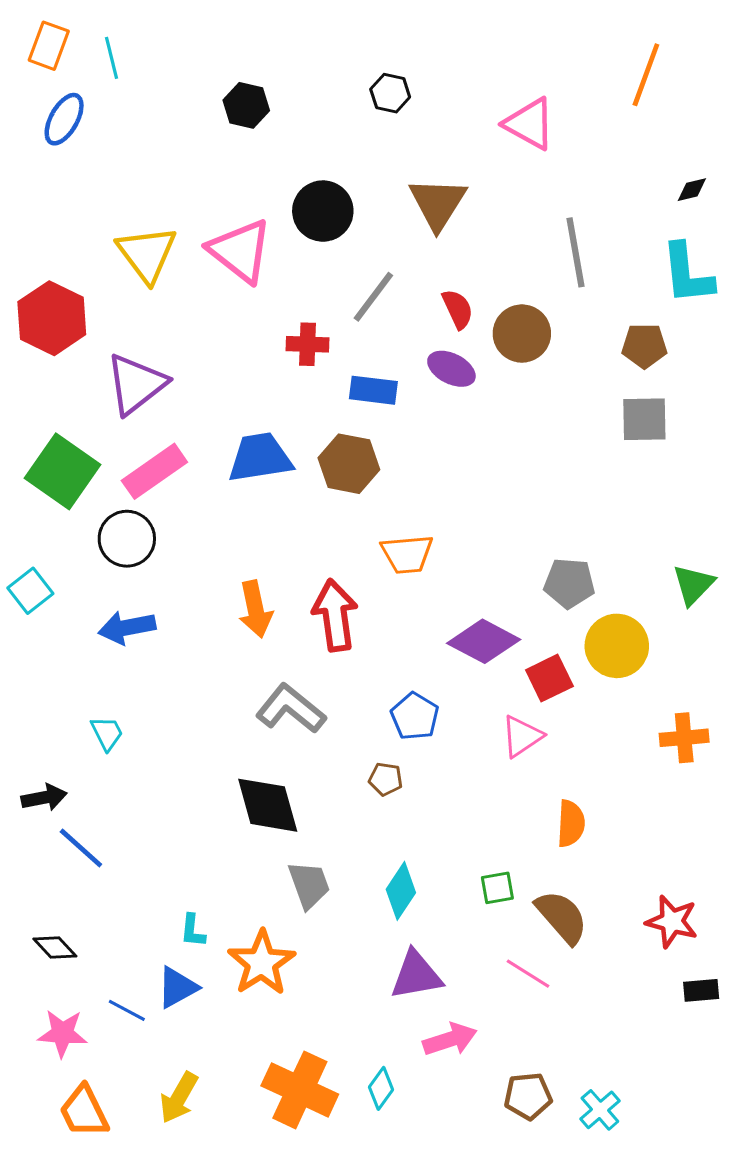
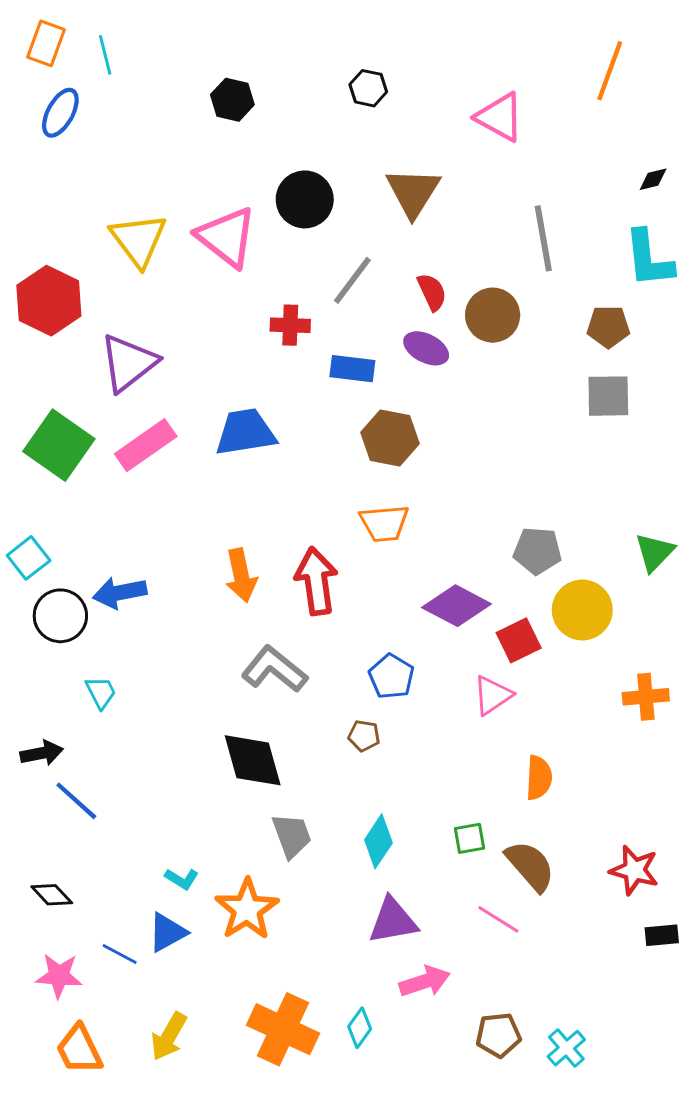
brown hexagon: (349, 464) -> (390, 438), moved
black circle: (127, 539) -> (60, 616), moved
cyan L-shape: (193, 931) -> (182, 879), turned -64

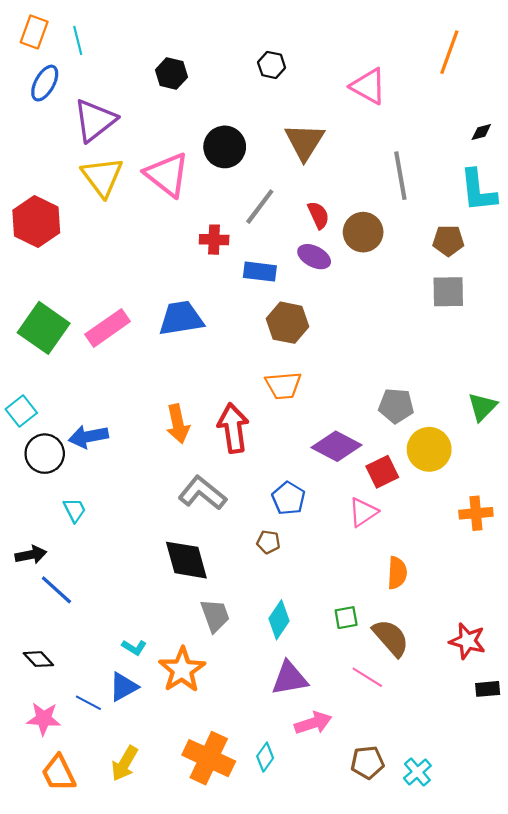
purple triangle: (128, 363) -> (95, 120), moved

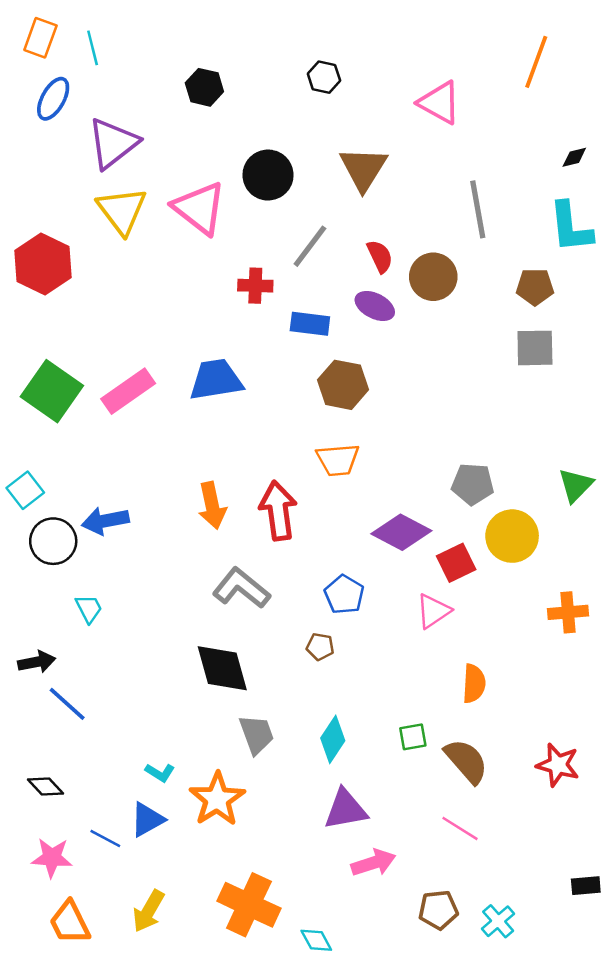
pink line: (367, 677) -> (460, 828), moved
black rectangle: (488, 689) -> (586, 886), moved
cyan diamond: (265, 757) -> (316, 940), moved, turned -64

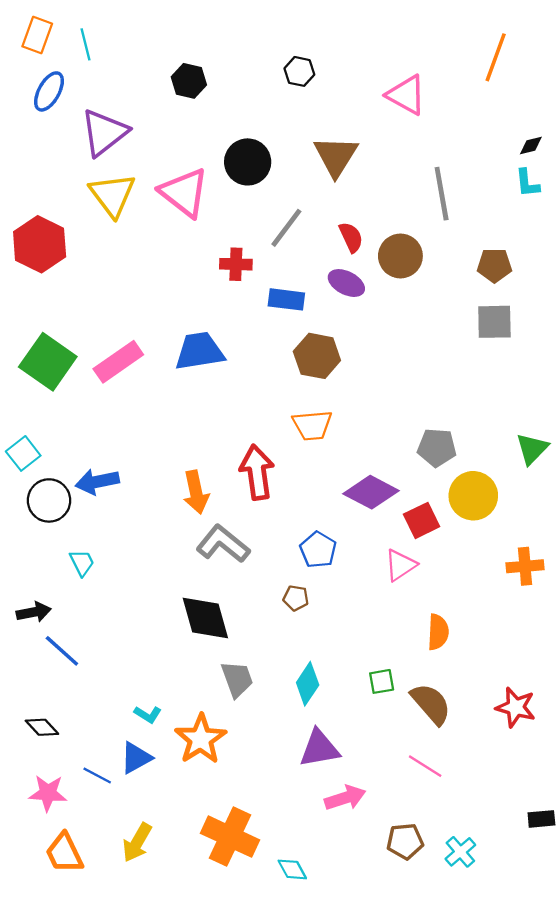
cyan L-shape: (571, 227) -> (527, 183), moved, size x0.6
orange arrow: (212, 506) -> (196, 492), moved

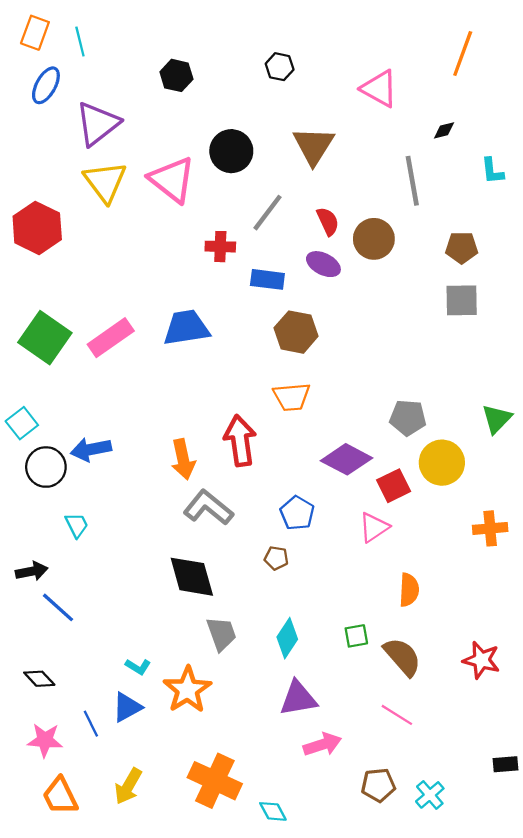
black diamond: (531, 146) -> (444, 130), moved
blue line: (97, 775) -> (91, 724), turned 36

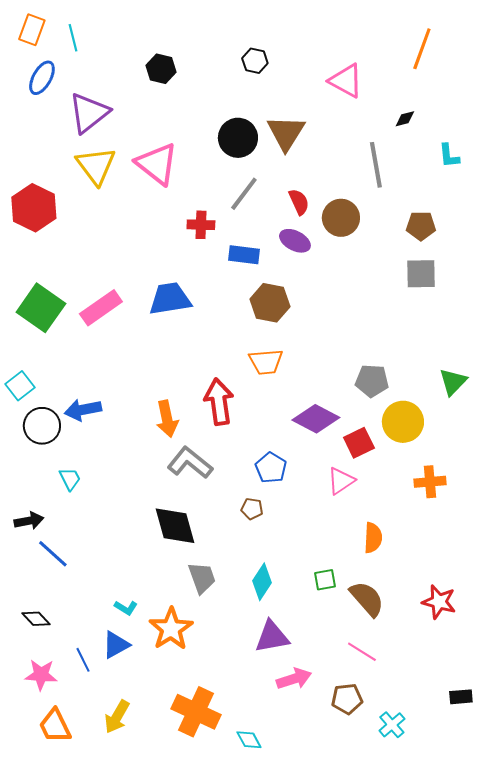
black circle: (231, 151) -> (238, 138), moved
orange cross: (490, 528) -> (430, 482), moved
brown pentagon: (378, 785) -> (347, 699), moved

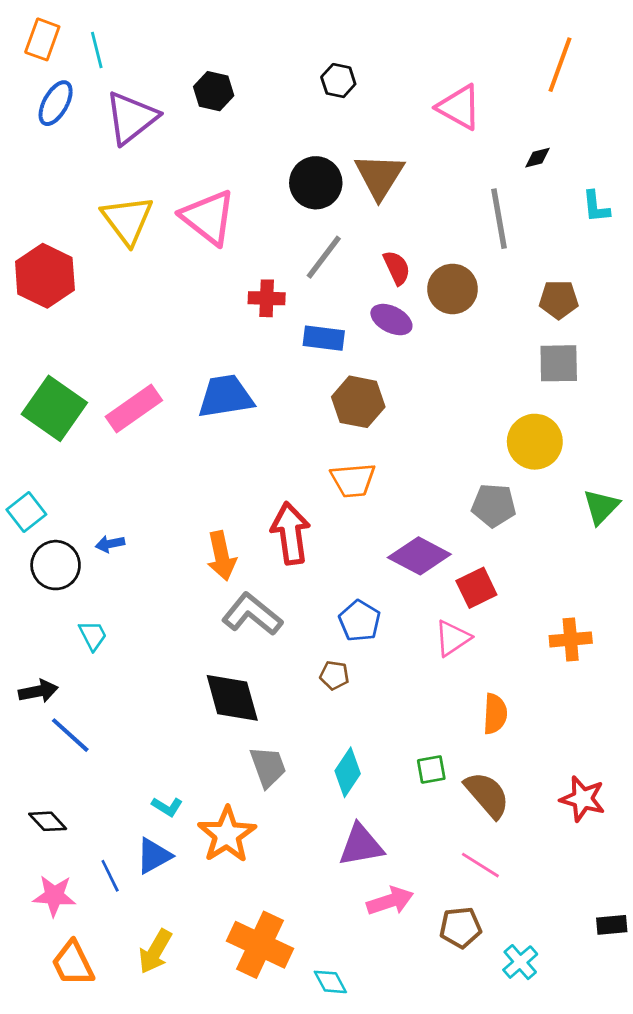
purple triangle: (89, 113) -> (131, 118), moved
blue arrow: (83, 410) -> (110, 544), size x0.6
yellow circle: (403, 422) -> (535, 442), moved

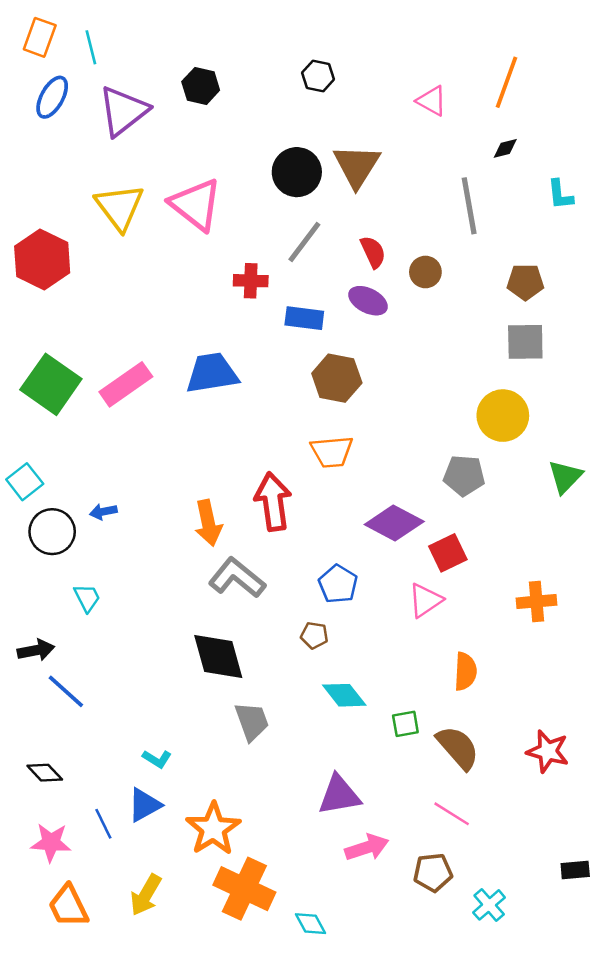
orange line: (560, 65) -> (507, 82), moved
pink triangle: (459, 107) -> (432, 101), size x0.7
brown circle: (453, 289) -> (425, 272), size x0.7
cyan diamond: (348, 772) -> (344, 695), moved, turned -72
orange star: (227, 835) -> (213, 829), moved

